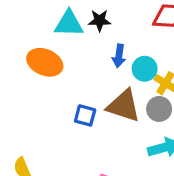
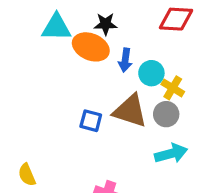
cyan triangle: (69, 24) -> (56, 27), moved
orange ellipse: (45, 62) -> (91, 47), moved

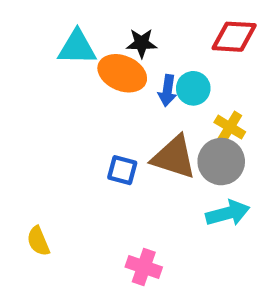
cyan circle: (151, 73) -> (193, 88), moved
gray circle: (166, 114) -> (221, 162), size x1.4

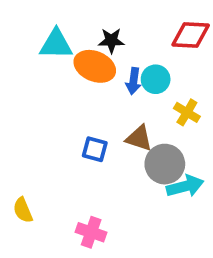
brown triangle: (174, 157) -> (139, 138), size x0.7
gray circle: (221, 162) -> (165, 164), moved
pink cross: (144, 267) -> (91, 232), moved

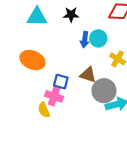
orange ellipse: (95, 66) -> (32, 60), moved
yellow semicircle: (23, 210) -> (44, 110), moved
pink cross: (91, 232) -> (54, 96), moved

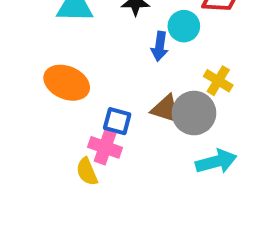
cyan circle: (98, 38) -> (184, 26), moved
gray circle: (104, 91) -> (194, 113), moved

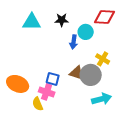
orange ellipse: (67, 83) -> (18, 84), moved

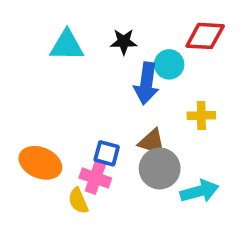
blue arrow: (74, 42) -> (146, 83), size x1.5
yellow cross: (103, 59) -> (201, 116), turned -32
gray circle: (91, 75) -> (160, 169), moved

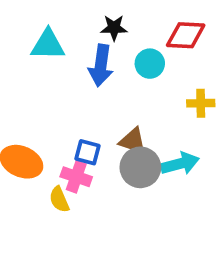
black star: (124, 42) -> (114, 28), moved
blue arrow: (146, 83) -> (101, 65), moved
yellow cross: (201, 116) -> (201, 103), moved
cyan arrow: (199, 191) -> (180, 164), moved

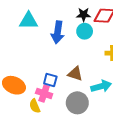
black star: (114, 28) -> (84, 15), moved
gray circle: (140, 167) -> (77, 103), moved

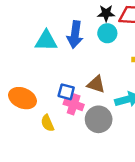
cyan triangle: (28, 21) -> (46, 41), moved
pink cross: (44, 94) -> (74, 104), moved

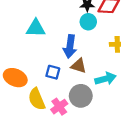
blue arrow: (75, 34) -> (70, 46), moved
pink cross: (74, 104) -> (59, 107), moved, turned 35
yellow semicircle: (47, 123) -> (37, 99), size x1.5

